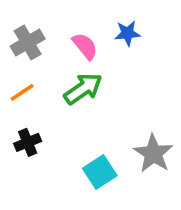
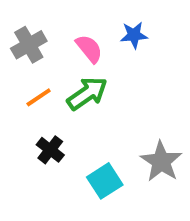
orange line: (22, 92) -> (39, 97), moved
black cross: (28, 142) -> (50, 150), moved, turned -30

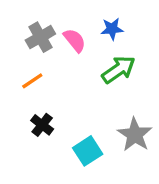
gray cross: (29, 45) -> (40, 37), moved
green arrow: (87, 93) -> (119, 70), moved

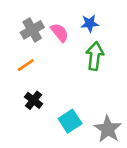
green arrow: (119, 70) -> (95, 56), turned -48
gray star: (135, 135) -> (108, 129), moved

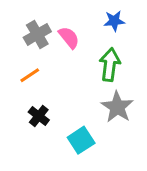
blue star: (90, 23) -> (114, 21), moved
gray star: (108, 129) -> (117, 107), moved

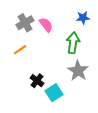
blue star: (114, 21) -> (83, 18), moved
black cross: (39, 116) -> (37, 81), moved

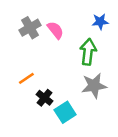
orange line: (20, 50) -> (26, 78), moved
gray star: (78, 71) -> (94, 86), turned 30

